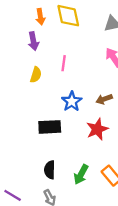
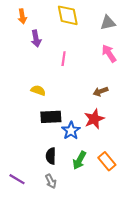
orange arrow: (40, 17) -> (22, 16), moved
yellow semicircle: (36, 75) -> (38, 90), moved, turned -88
blue star: (72, 101) -> (71, 131), moved

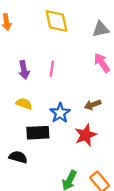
purple arrow: (36, 39) -> (24, 70), moved
blue star: (71, 131) -> (60, 113), moved
black semicircle: (51, 156) -> (18, 157), moved, turned 105

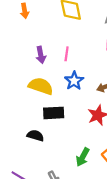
yellow semicircle: (24, 104) -> (41, 86), size x1.6
blue star: (60, 113) -> (74, 81), moved

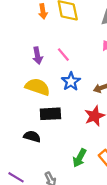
orange arrow: (25, 11) -> (43, 11), moved
pink line: (67, 54) -> (63, 55), turned -48

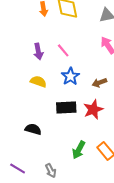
yellow semicircle: (38, 87) -> (38, 82), size x0.7
black rectangle: (50, 114) -> (66, 107), moved

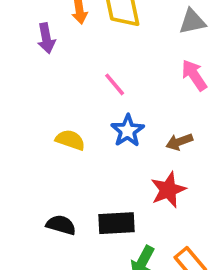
purple arrow: (38, 51) -> (46, 38), moved
black rectangle: (66, 107) -> (116, 223), moved

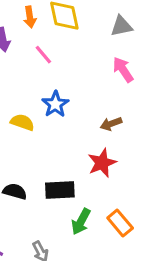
pink line: (115, 84) -> (43, 55), moved
blue star: (128, 131) -> (55, 104), moved

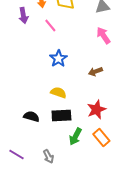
yellow semicircle: (22, 122) -> (58, 92), moved
red star: (102, 163) -> (96, 110), moved

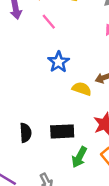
yellow semicircle: (58, 92) -> (82, 89), moved
black semicircle: (31, 116) -> (26, 133), turned 70

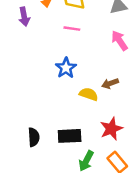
pink line: (49, 22) -> (72, 29), moved, turned -42

